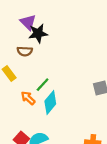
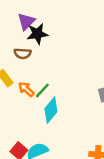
purple triangle: (28, 22) -> (26, 21), turned 30
orange arrow: (28, 98) -> (26, 89), moved

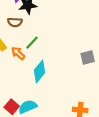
green line: (42, 90) -> (32, 43), moved

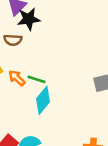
green line: (32, 43) -> (36, 79), moved, turned 64

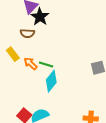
black star: (29, 19) -> (40, 17), turned -30

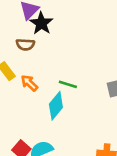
green line: (46, 65) -> (68, 84), moved

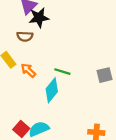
black star: (41, 23) -> (39, 18), turned 30

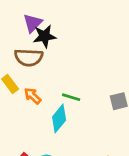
brown semicircle: (25, 36) -> (29, 57), size x1.5

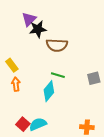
brown semicircle: (29, 57) -> (57, 45), moved
orange arrow: (33, 96) -> (16, 84), moved, turned 40

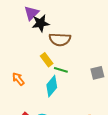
yellow rectangle: (12, 65) -> (47, 60), moved
orange arrow: (16, 84) -> (18, 79), turned -32

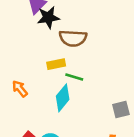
yellow rectangle: (47, 60) -> (56, 64), turned -64
gray square: (97, 73) -> (121, 109), moved

